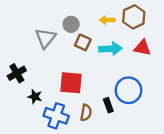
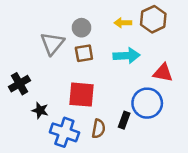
brown square: (83, 42) -> (84, 53), moved, turned -35
red triangle: (142, 48) -> (163, 73), moved
black rectangle: (108, 105) -> (124, 120), turned 40

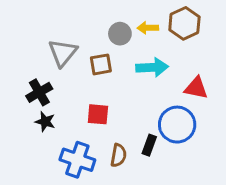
gray circle: (81, 28) -> (120, 34), moved
black cross: (19, 84) -> (39, 92), moved
red square: (81, 95) -> (98, 114), size x0.7
black star: (40, 110) -> (45, 122), moved

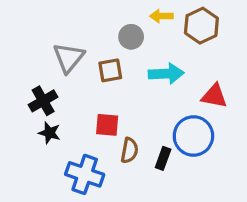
yellow arrow: (148, 28) -> (161, 16), moved
brown semicircle: (118, 155) -> (129, 150), moved

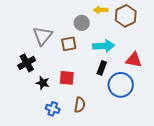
black star: (49, 133) -> (43, 83), moved
brown semicircle: (129, 150) -> (80, 105), moved
black rectangle: (163, 158) -> (102, 68), moved
blue cross: (85, 174) -> (53, 109), size x0.6

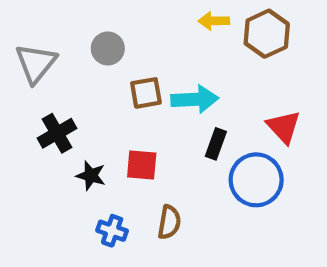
gray circle: (82, 23) -> (108, 48), moved
gray triangle: (43, 36) -> (36, 63), moved
cyan arrow: (104, 46) -> (195, 99), moved
red triangle: (134, 60) -> (284, 127), turned 36

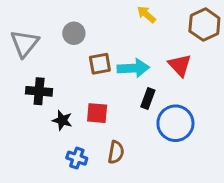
yellow arrow: (214, 21) -> (146, 14), turned 42
brown hexagon: (267, 34) -> (204, 25), moved
red triangle: (284, 127) -> (180, 65), moved
black cross: (57, 133) -> (39, 91), turned 35

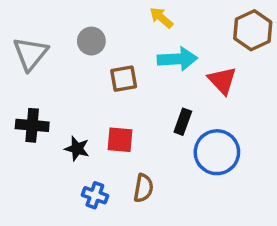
yellow arrow: (146, 14) -> (161, 18), moved
cyan arrow: (133, 68) -> (177, 59), moved
black cross: (39, 91) -> (32, 125), moved

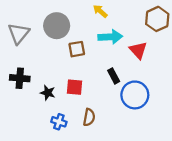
gray circle: (91, 41) -> (57, 26), size x1.5
black rectangle: (183, 122) -> (114, 76), turned -48

